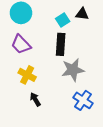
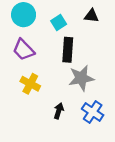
cyan square: (63, 20) -> (59, 23), moved
black arrow: (35, 99) -> (59, 111), moved, turned 48

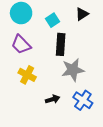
black triangle: (91, 16) -> (82, 14), turned -40
black arrow: (59, 111) -> (53, 99), turned 56

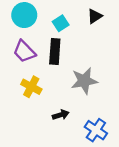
black rectangle: (61, 44) -> (55, 51), moved
blue cross: (83, 100) -> (96, 130), moved

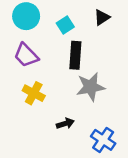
black rectangle: (55, 51) -> (75, 55), moved

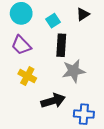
black arrow: (65, 123) -> (53, 101), size x1.6
blue cross: (103, 140) -> (84, 114), turned -30

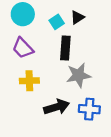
black triangle: (83, 14) -> (77, 17), moved
yellow cross: (27, 76) -> (29, 81), turned -30
blue cross: (84, 114) -> (89, 109), moved

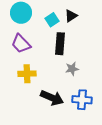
gray star: (78, 75) -> (72, 69), size x0.6
black arrow: (57, 107) -> (52, 98), turned 40

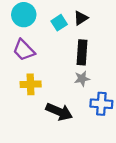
black rectangle: (60, 44) -> (82, 52), moved
blue cross: (82, 100) -> (101, 104), moved

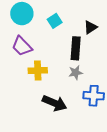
black triangle: (81, 18) -> (90, 27), moved
yellow cross: (31, 84) -> (38, 70), moved

